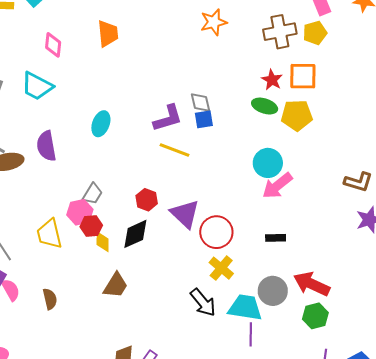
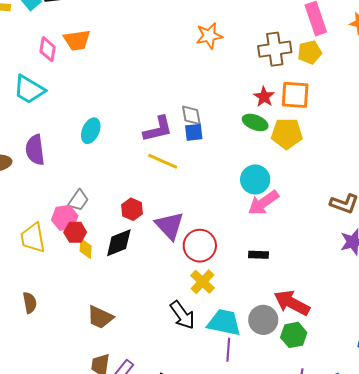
orange trapezoid: (108, 34) -> (77, 40), moved, turned 84
brown trapezoid: (116, 285) -> (100, 317), moved, turned 80
gray circle: (273, 291) -> (263, 320), moved

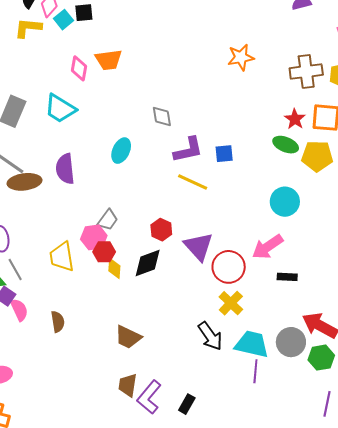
gray diamond: (191, 115) -> (162, 116), moved
pink arrow: (263, 203) -> (268, 247), moved

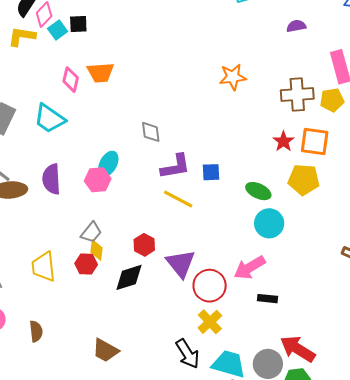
green ellipse: (286, 145) -> (258, 191), moved
pink hexagon: (94, 237) -> (98, 180), moved
yellow diamond: (114, 268) -> (97, 250), moved

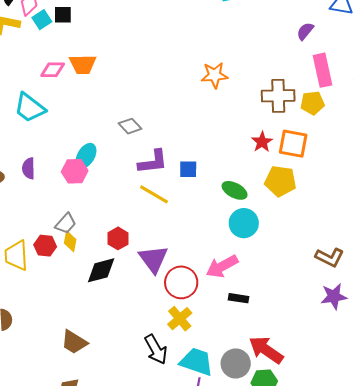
purple semicircle: (296, 26) -> (305, 31), moved, turned -42
pink diamond: (71, 80) -> (53, 70), turned 75
gray diamond: (151, 132) -> (130, 126), turned -40
purple semicircle: (51, 179) -> (29, 168), size x0.7
red hexagon: (86, 264) -> (45, 246), moved

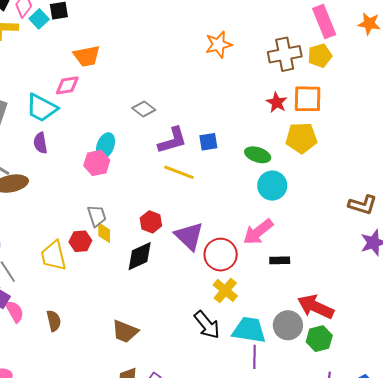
pink diamond: (53, 70) -> (67, 85), moved
purple semicircle: (29, 168) -> (40, 143), moved
gray trapezoid: (66, 223) -> (97, 216), turned -50

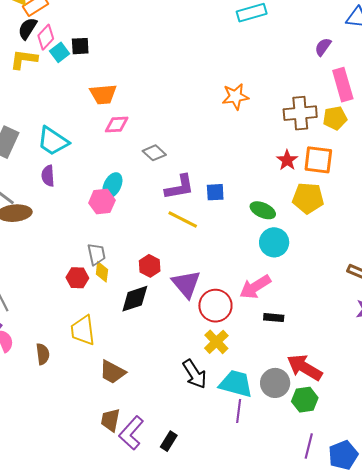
pink diamond: (67, 85) -> (117, 124), moved
yellow trapezoid: (54, 256) -> (83, 330), moved

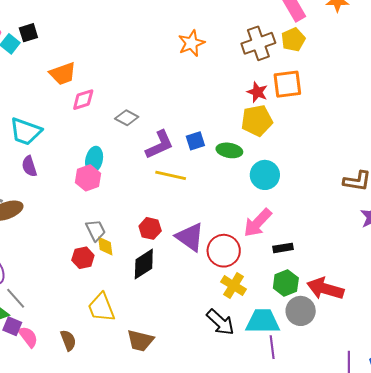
yellow pentagon: (308, 198) -> (257, 121), moved
green ellipse: (263, 210) -> (229, 150), moved
green hexagon: (305, 400) -> (286, 283), moved

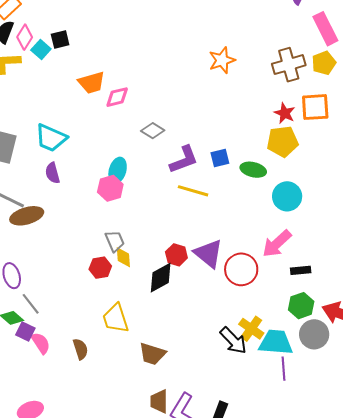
pink diamond: (83, 100) -> (117, 97), moved
red hexagon: (150, 228) -> (176, 255), moved
yellow cross: (234, 286) -> (251, 329), moved

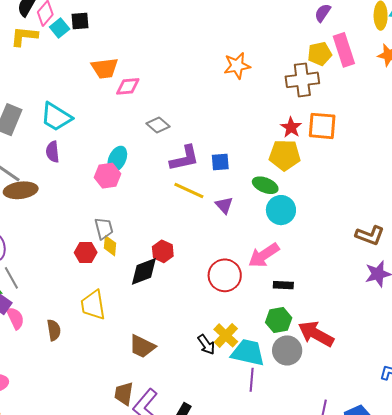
yellow pentagon: (324, 63) -> (320, 54), moved
green ellipse: (253, 170) -> (265, 185), moved
purple triangle: (208, 254) -> (224, 205), moved, size x0.6
black arrow: (233, 341) -> (206, 345), size x0.7
brown trapezoid: (152, 354) -> (142, 346), moved

